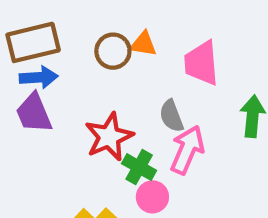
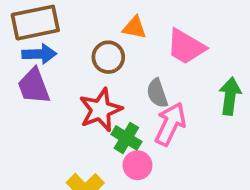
brown circle: (113, 51) -> (108, 57), moved
pink trapezoid: (201, 63) -> (186, 47), turned -57

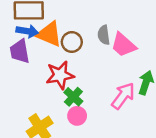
orange triangle: (134, 28) -> (49, 34), moved, size x1.6
gray semicircle: (157, 93) -> (104, 35), moved
pink arrow: (170, 124) -> (123, 96), moved

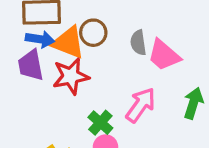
brown circle: (72, 42) -> (93, 33), moved
red star: (60, 75) -> (71, 76), moved
pink arrow: (123, 96) -> (141, 105), moved

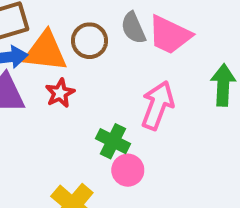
brown circle: (93, 33) -> (89, 41), moved
red star: (71, 76) -> (60, 93), size x0.6

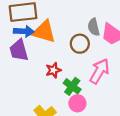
brown circle: (89, 41) -> (80, 44), moved
red star: (60, 93) -> (53, 70), moved

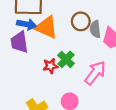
brown circle: (80, 44) -> (81, 21), moved
green cross: (72, 86) -> (66, 59), moved

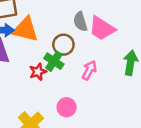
brown circle: (81, 21) -> (63, 45), moved
pink arrow: (95, 73) -> (89, 70), size x0.7

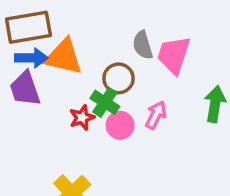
pink trapezoid: (102, 28) -> (174, 55), turned 76
pink circle: (67, 107) -> (120, 125), moved

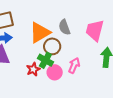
pink trapezoid: (174, 55) -> (95, 30), moved
orange triangle: (64, 57) -> (40, 33), moved, turned -40

